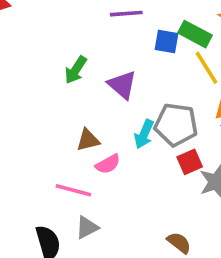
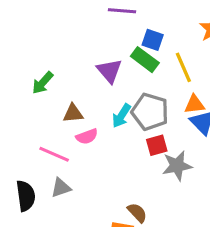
green rectangle: (195, 34) -> (145, 60), moved
green arrow: (76, 70) -> (43, 83), moved

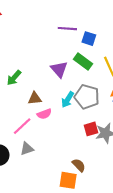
blue square: (153, 40) -> (89, 39), moved
red square: (157, 145) -> (91, 129), moved
pink line: (54, 154) -> (22, 126), turned -66

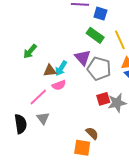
purple triangle: (59, 69) -> (83, 58), moved
cyan arrow: (68, 100) -> (61, 68), moved
gray triangle: (27, 149) -> (43, 118), turned -48

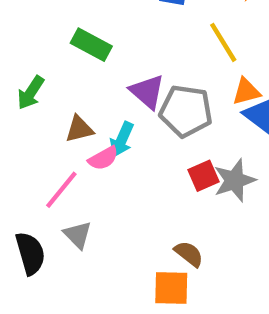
green rectangle: (95, 35) -> (91, 45), moved
cyan arrow: (61, 68) -> (122, 139), moved

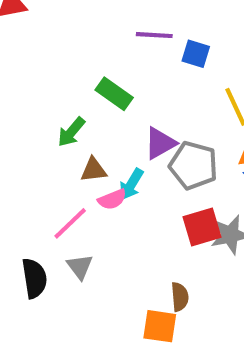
purple triangle: (147, 92) -> (160, 143), turned 42
green arrow: (31, 93) -> (71, 132), moved
red square: (203, 176) -> (202, 227), size x1.4
brown semicircle: (189, 254) -> (180, 297), turned 40

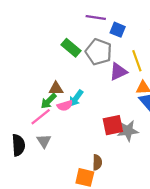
green arrow: (71, 132) -> (49, 101), moved
purple triangle: (160, 143) -> (118, 72), moved
gray pentagon: (193, 165) -> (99, 52), moved

